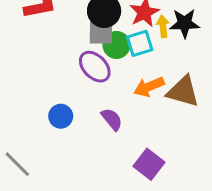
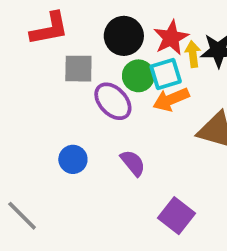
gray square: (101, 33) -> (78, 69), moved
orange arrow: (149, 87) -> (171, 99), moved

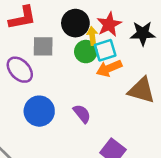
yellow arrow: (193, 54) -> (92, 36), moved
purple ellipse: (113, 101) -> (20, 70), moved
blue circle: (73, 159) -> (39, 111), size x1.5

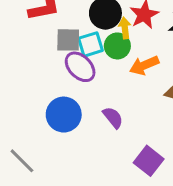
cyan square: (105, 50) -> (91, 44), moved
purple ellipse: (20, 70) -> (80, 67), moved

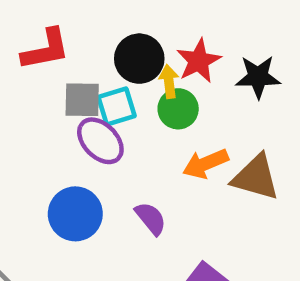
green circle: (117, 46) -> (178, 109), moved
orange arrow: (144, 65) -> (205, 164), moved

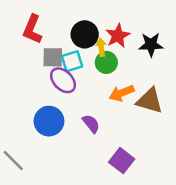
red L-shape: (46, 49) -> (32, 29), turned 124

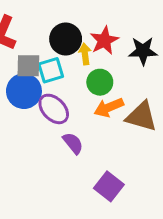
green circle: (106, 62) -> (100, 82), moved
purple ellipse: (63, 80) -> (54, 109), moved
blue circle: (49, 121) -> (24, 91), moved

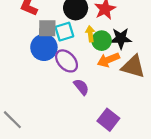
black star: (143, 51) -> (121, 38), moved
yellow arrow: (85, 54) -> (90, 34), moved

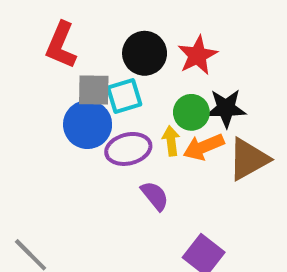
yellow arrow: (90, 34) -> (171, 141), moved
purple ellipse: (67, 61) -> (128, 149), turned -60
brown triangle: (133, 67) -> (248, 159), turned -45

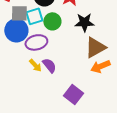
green circle: (191, 112) -> (52, 21), moved
yellow arrow: (171, 141) -> (35, 65), moved, turned 144
orange arrow: (204, 147) -> (100, 66), moved

